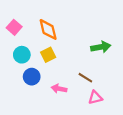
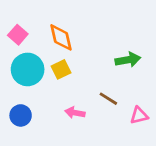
cyan circle: (22, 55) -> (28, 69), size x1.5
blue circle: (32, 77) -> (21, 115), moved
pink triangle: (95, 97) -> (139, 115), moved

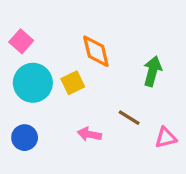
orange diamond: (61, 37) -> (96, 51), moved
green arrow: (128, 60) -> (152, 71), turned -65

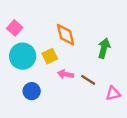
pink arrow: (89, 134) -> (66, 74), moved
blue circle: (25, 138) -> (32, 91), moved

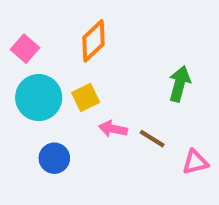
orange diamond: (66, 35) -> (93, 41), moved, turned 60

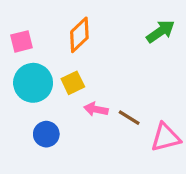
pink square: (25, 49) -> (21, 41), turned 35
green arrow: (180, 84) -> (161, 31), moved, turned 40
pink triangle: (195, 162) -> (166, 137), size x1.4

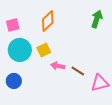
green arrow: (161, 31) -> (97, 19), turned -36
blue circle: (46, 134) -> (14, 81), moved

